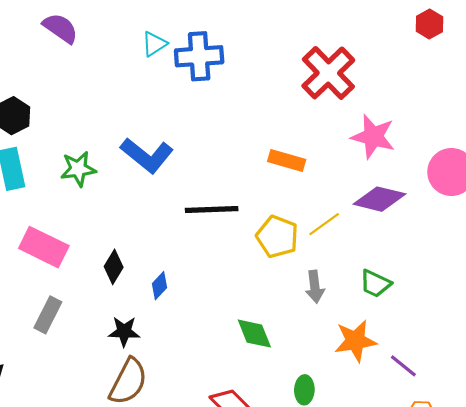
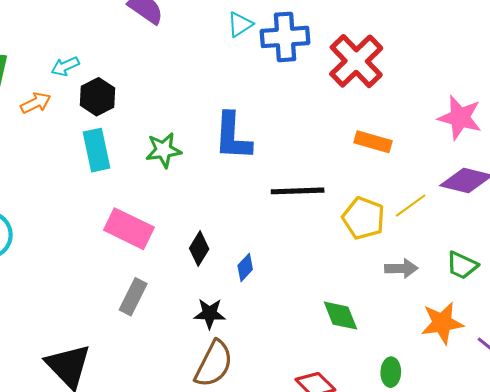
red cross: (328, 73) -> (356, 61), moved
blue L-shape: (147, 155) -> (233, 136), turned 54
gray arrow: (315, 287) -> (401, 268), turned -84

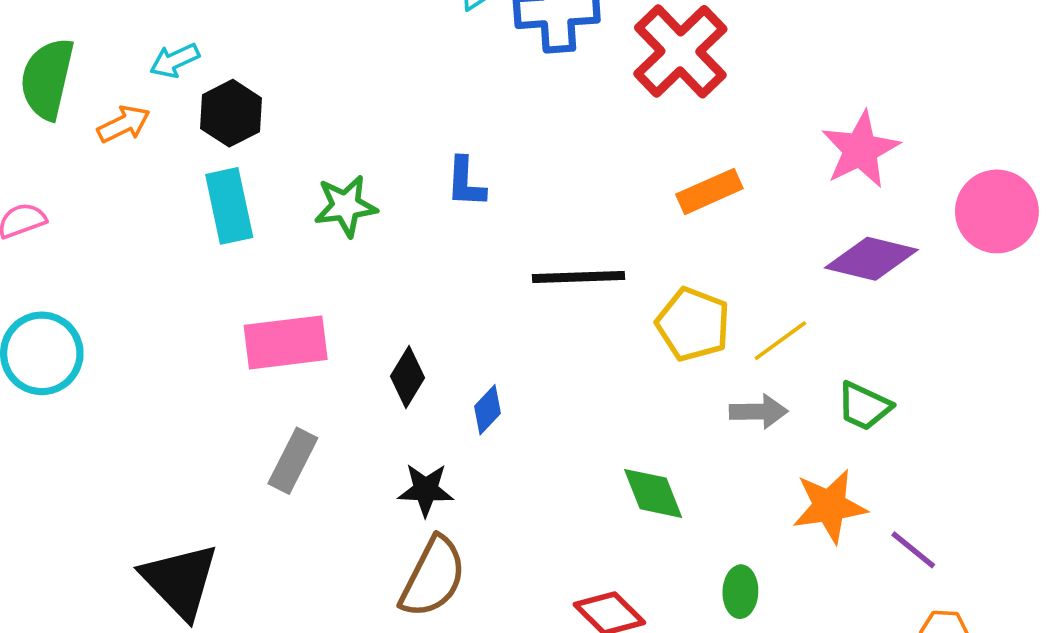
pink star: (460, 118) -> (860, 150), turned 30
blue L-shape: (233, 136) -> (466, 182), size x0.6
orange rectangle: (373, 142) -> (709, 191), turned -40
yellow line: (411, 206) -> (780, 341), moved
pink rectangle: (129, 229) -> (286, 342), turned -33

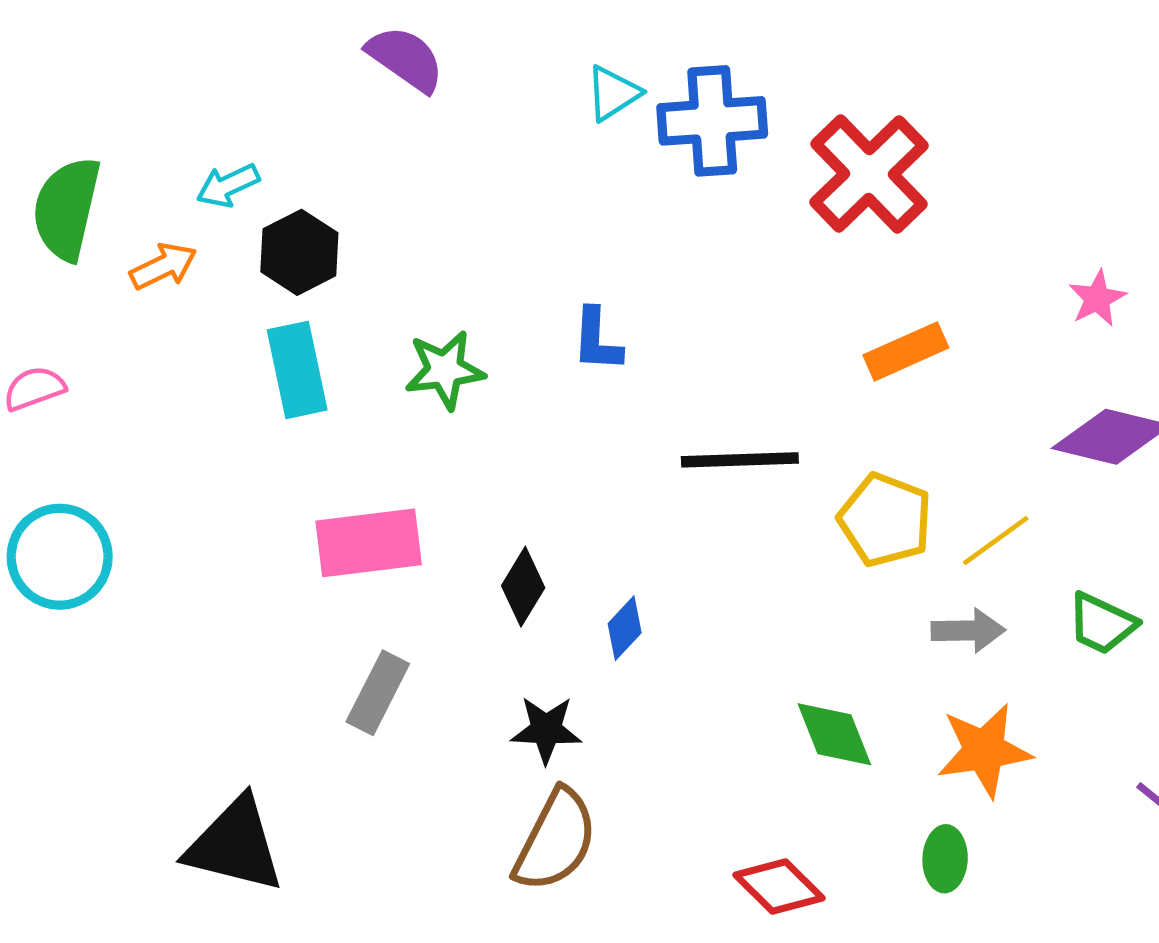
pink star: (860, 150) -> (1097, 298), size x0.6
orange star: (830, 506) -> (984, 750), moved
black triangle: (180, 581) -> (235, 845), turned -32

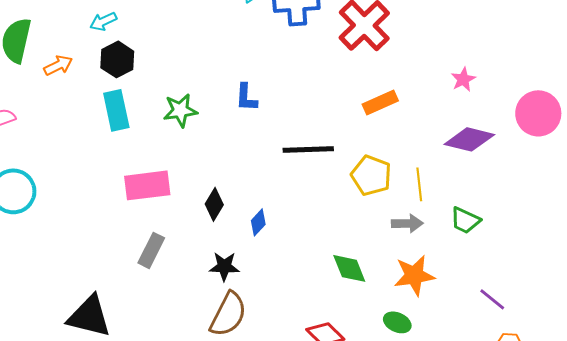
cyan arrow: (228, 185) -> (103, 21), moved
yellow line: (996, 541) -> (419, 184), turned -60
green ellipse: (945, 859) -> (397, 322), turned -68

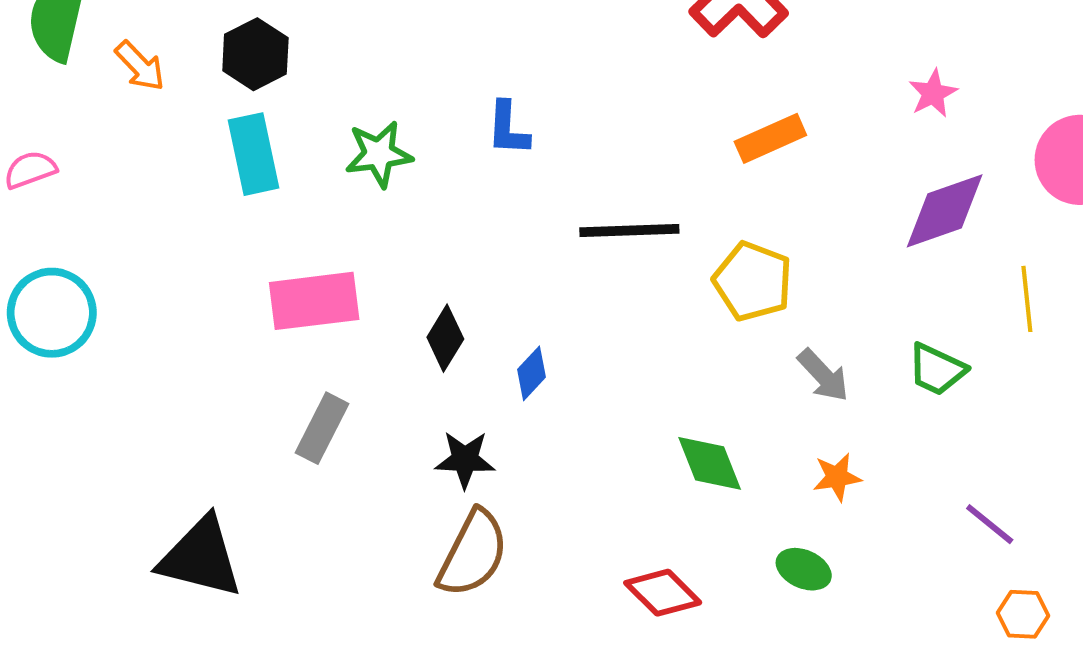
orange arrow: (58, 65) -> (140, 66), turned 72
purple diamond: (469, 139) -> (945, 211), turned -33
yellow line: (419, 184) -> (1027, 299), moved
gray arrow: (407, 223) -> (823, 375), turned 48
orange star: (414, 275) -> (837, 477), size x0.6

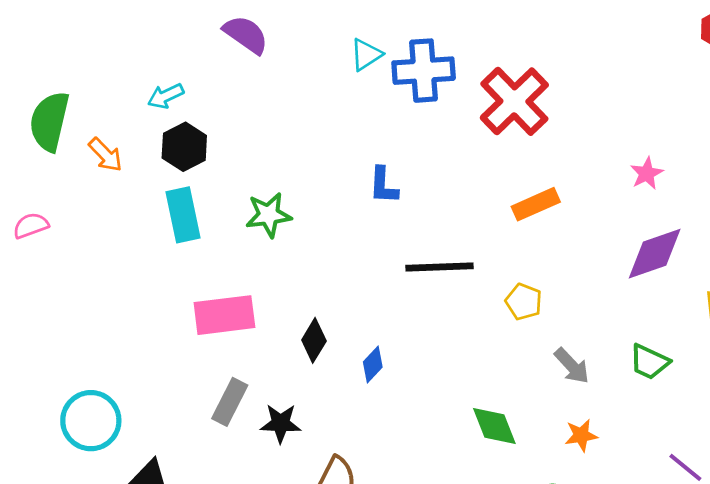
blue L-shape: (508, 129) -> (383, 185), moved
yellow pentagon: (753, 281) -> (524, 302), size x0.7
cyan circle: (52, 313) -> (91, 421), moved
black star: (465, 460) -> (281, 423), moved

